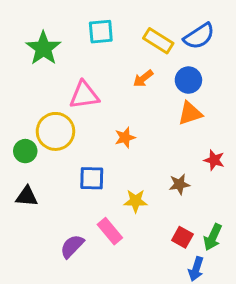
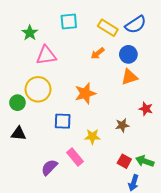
green star: (43, 48) -> (30, 33), size x0.7
pink triangle: (84, 95) -> (46, 55), moved
orange star: (125, 137) -> (85, 93), size x1.5
green arrow: (213, 237) -> (145, 161), turned 84

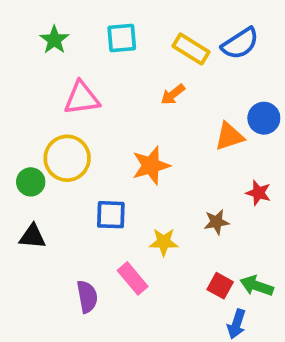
green star: (30, 33) -> (54, 40), moved
blue circle: (128, 54) -> (264, 118), moved
purple semicircle: (49, 167) -> (87, 297), turned 126

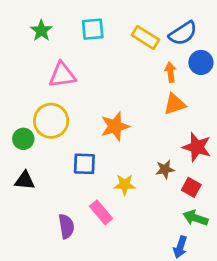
orange arrow: (173, 94) -> (170, 72), moved, turned 120
blue circle: (264, 118) -> (201, 62), moved
red star: (258, 193) -> (197, 147), size x1.5
red square: (220, 286) -> (191, 187), moved

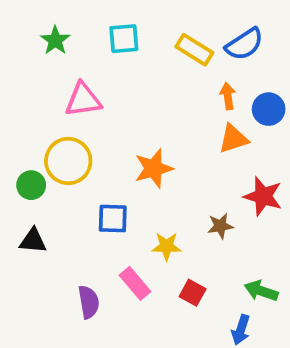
blue circle: (201, 62) -> (269, 109), moved
red square: (191, 187) -> (193, 293), moved

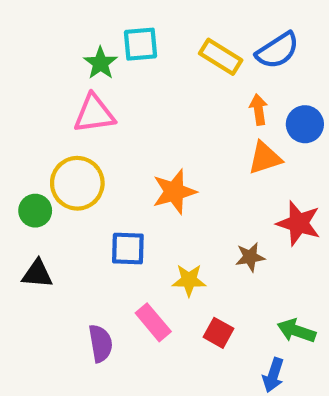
green star: (55, 40) -> (100, 63), moved

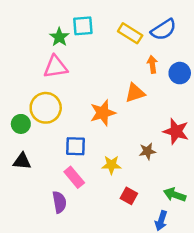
orange triangle: (265, 158) -> (135, 93), moved
pink rectangle: (153, 322) -> (74, 177), moved

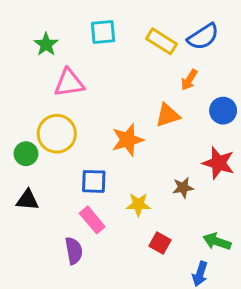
green star: (59, 37) -> (46, 44), moved
orange arrow: (152, 64) -> (189, 80), turned -140
blue circle: (180, 73) -> (223, 111), moved

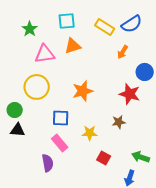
orange triangle: (168, 115) -> (73, 46), moved
green circle: (26, 154) -> (15, 110), moved
red star: (218, 163) -> (130, 94), moved

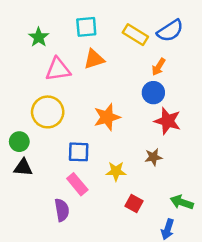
blue circle: (145, 72) -> (153, 93), moved

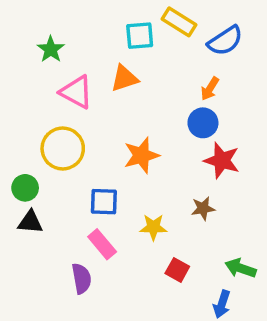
cyan square: (86, 27) -> (140, 36), moved
yellow rectangle: (135, 35) -> (179, 22), moved
pink triangle: (58, 69) -> (76, 92), turned 36

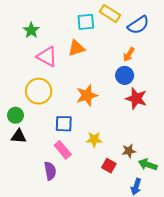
brown star: (203, 208) -> (129, 151), moved

